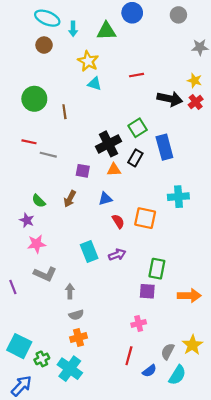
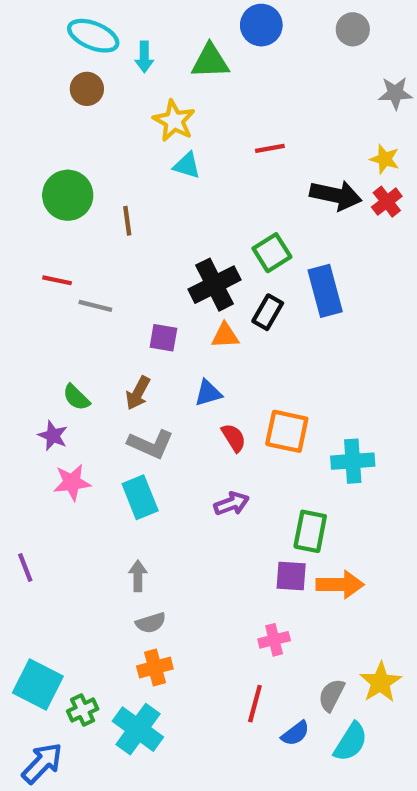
cyan cross: (178, 197) -> (353, 461), moved
cyan rectangle: (89, 251) -> (140, 497), moved
gray L-shape: (45, 274) -> (151, 444), moved
orange arrow: (189, 296) -> (340, 585), moved

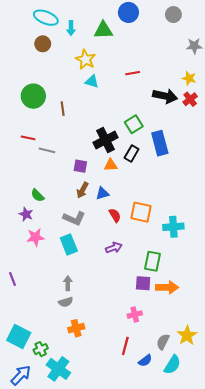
brown arrow: (138, 393) -> (82, 190), moved
gray semicircle: (151, 623) -> (66, 302), moved
cyan cross: (138, 729) -> (58, 369), moved

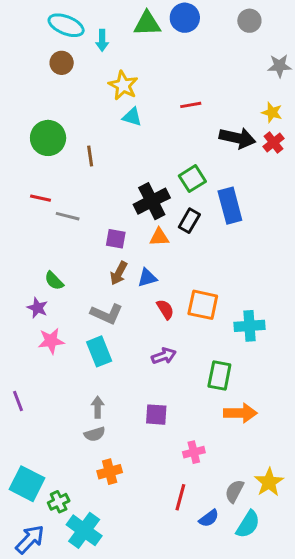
green triangle: (103, 30) -> (147, 24), moved
purple square: (143, 283) -> (156, 415), moved

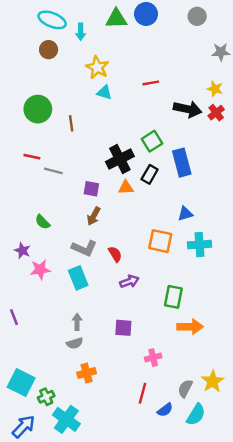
blue triangle: (147, 278) -> (185, 214), moved
purple star: (37, 308) -> (22, 251), moved
red semicircle: (165, 309) -> (115, 254), moved
cyan cross: (249, 326) -> (200, 245), moved

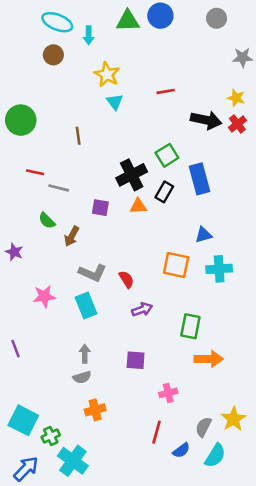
cyan triangle: (104, 92) -> (115, 102), turned 35
green circle: (38, 109) -> (21, 120), moved
brown arrow: (94, 216) -> (72, 236), moved
green semicircle: (43, 222) -> (47, 221), moved
purple star: (22, 251) -> (14, 252), moved

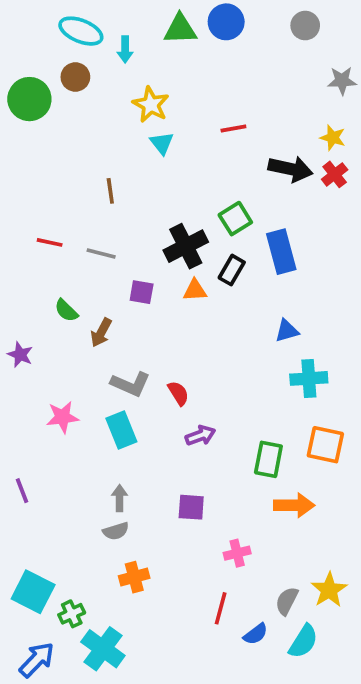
green circle: (21, 120) -> (29, 99), moved
gray line: (59, 188) -> (101, 253), moved
orange square: (176, 265) -> (325, 445), moved

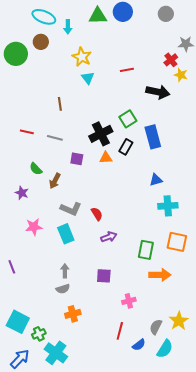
red cross: (335, 174) -> (171, 60), moved
purple star: (20, 355) -> (22, 193), moved

